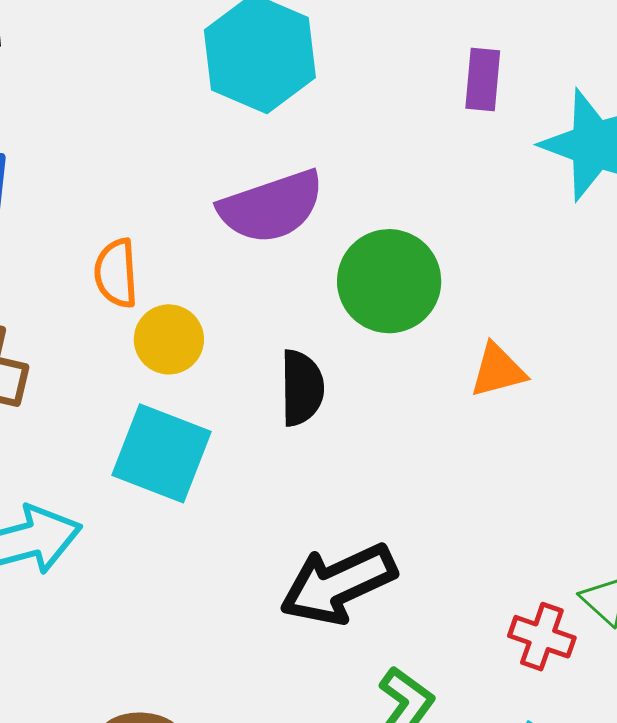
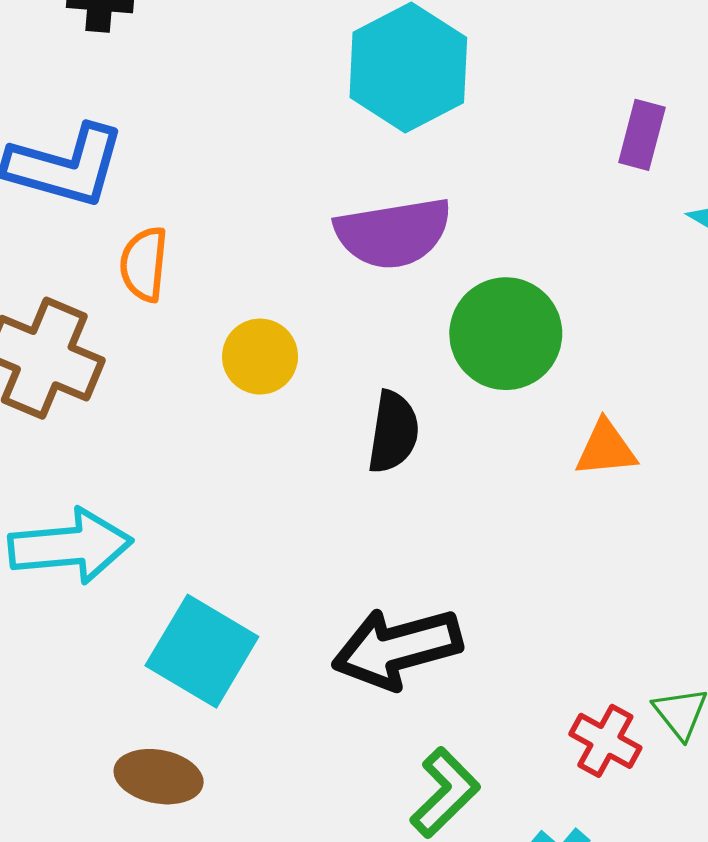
orange semicircle: (116, 273) -> (144, 264), moved
cyan square: (161, 453) -> (202, 651), moved

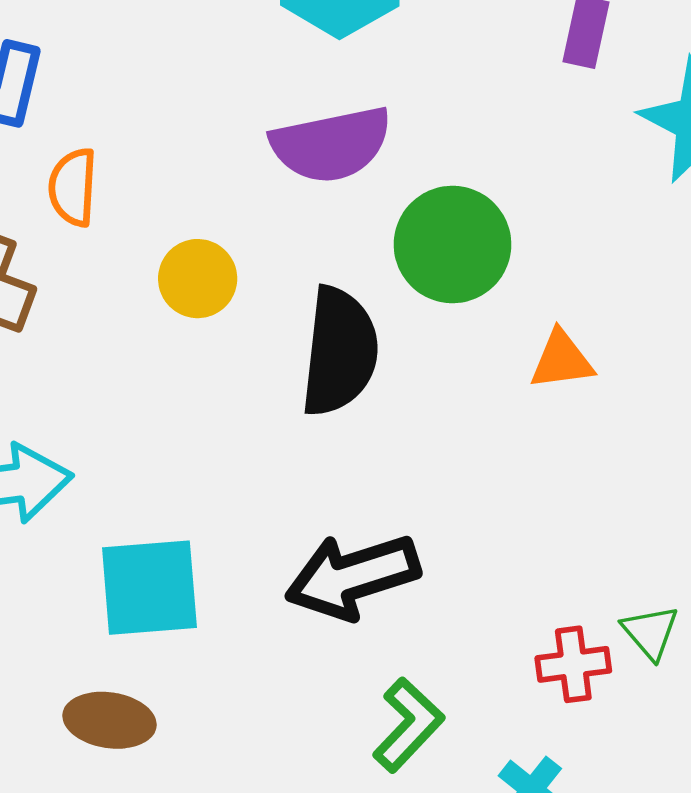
black semicircle: (393, 432) -> (340, 352), size x1.5
cyan square: (202, 651) -> (149, 588), turned -33
red cross: (605, 741) -> (573, 664), turned -34

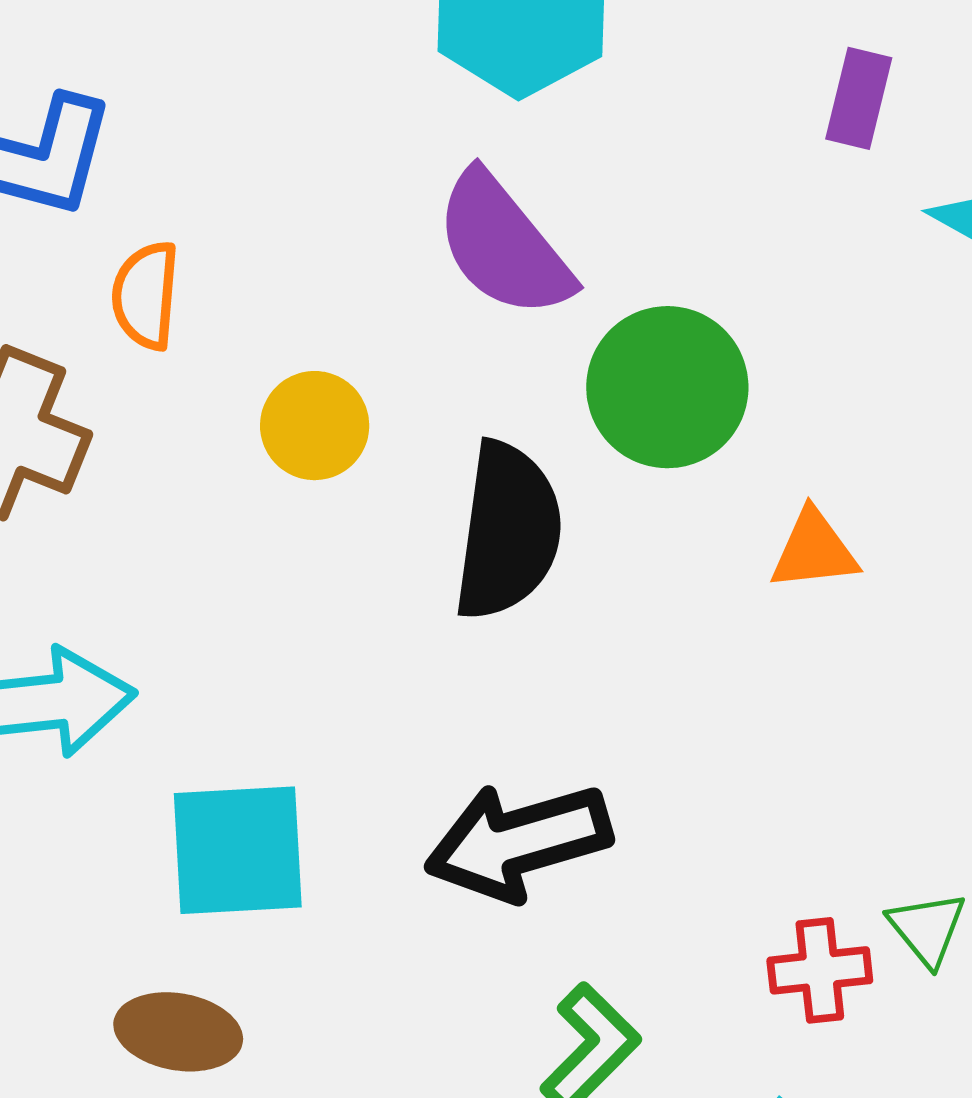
purple semicircle: (331, 144) -> (503, 245), turned 61

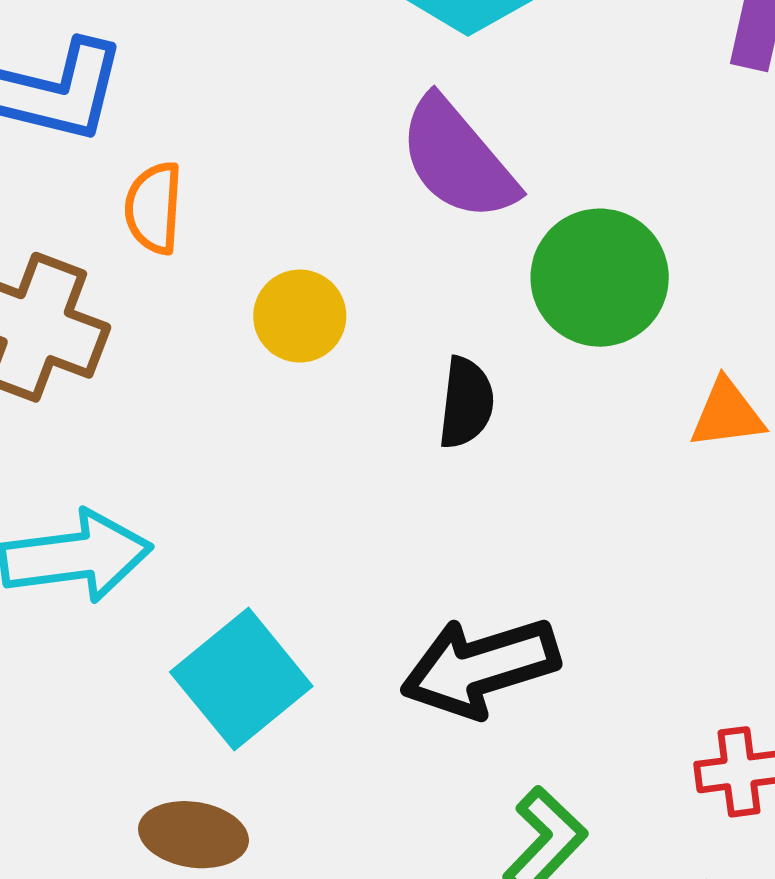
black semicircle: (508, 531) -> (466, 403), size x0.6
cyan square: (238, 850) -> (241, 679), turned -35

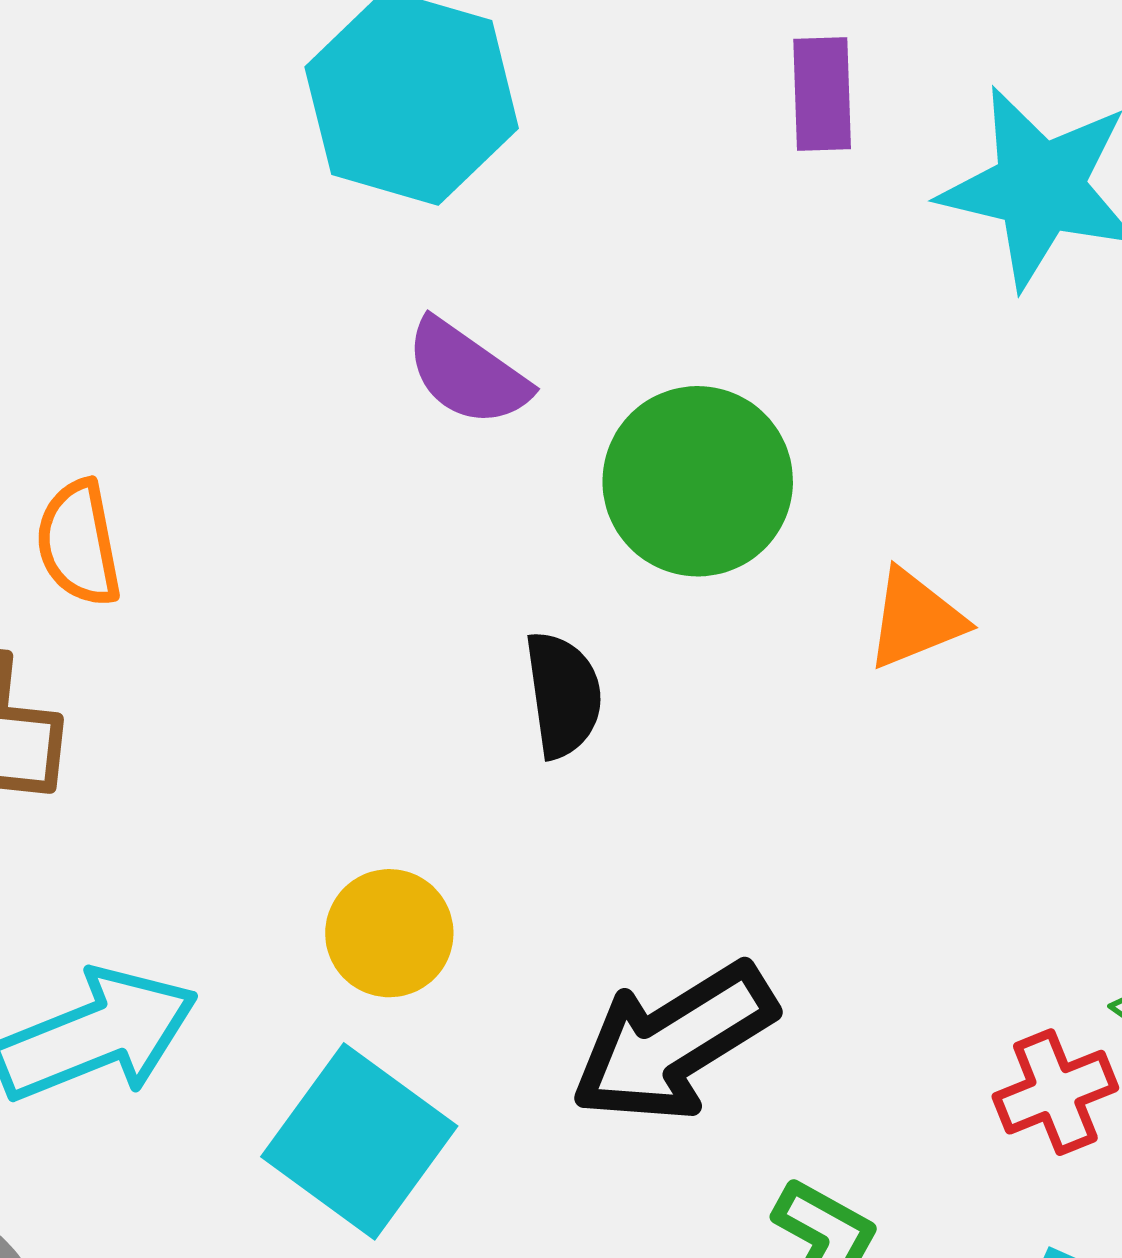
purple semicircle: (458, 159) -> (467, 373), size x0.7
yellow circle: (300, 316) -> (389, 933), moved

